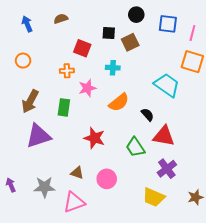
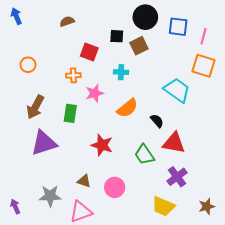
black circle: (136, 15) -> (145, 17), size x1.5
blue arrow: (27, 24) -> (16, 16), moved
purple arrow: (11, 185) -> (15, 206), moved

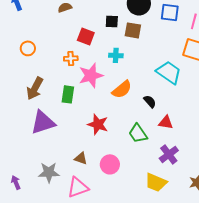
brown square: (139, 46) -> (133, 30), turned 36
pink star: (95, 93) -> (91, 75), size x1.4
red triangle: (174, 143) -> (166, 122), size x0.7

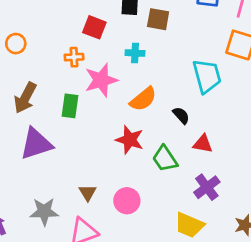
cyan trapezoid: (169, 72) -> (207, 76), turned 40
red star: (98, 124) -> (130, 140), moved
brown triangle: (81, 158) -> (88, 193), turned 40

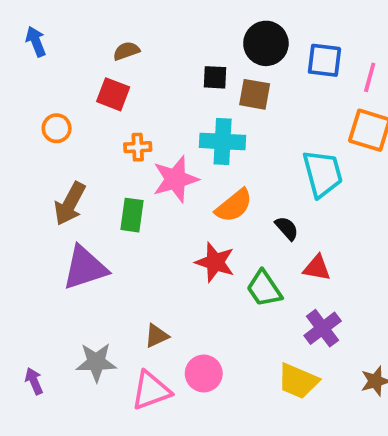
red square: (94, 27) -> (113, 94), moved
cyan cross: (135, 53) -> (223, 141), size x1.6
brown triangle: (88, 193) -> (157, 336), turned 36
pink circle: (127, 201) -> (204, 373), moved

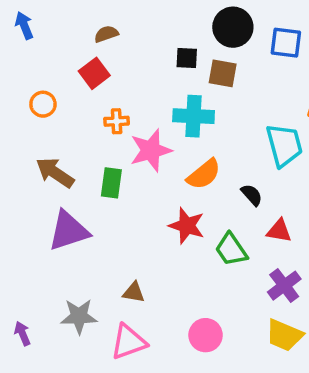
red square: (113, 94) -> (94, 73), turned 32
brown arrow: (70, 204) -> (55, 173), turned 96
brown triangle: (157, 336) -> (134, 292), turned 35
pink circle: (204, 373) -> (206, 335), moved
yellow trapezoid: (298, 381) -> (284, 335), moved

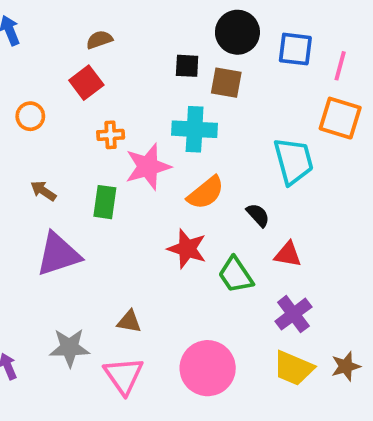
brown arrow: (55, 173) -> (43, 191), size x0.6
pink circle: (206, 335) -> (208, 368), size x1.5
pink triangle: (129, 342) -> (124, 376), turned -45

